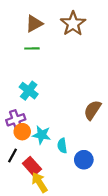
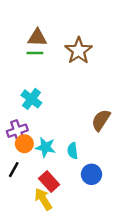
brown triangle: (34, 24) -> (37, 38), moved, turned 30
brown star: (73, 24) -> (79, 51), moved
cyan semicircle: (62, 146) -> (73, 151), moved
red rectangle: (32, 166) -> (49, 181), moved

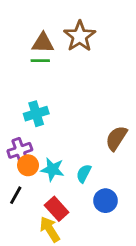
brown star: (79, 51) -> (80, 36), moved
cyan cross: (31, 99) -> (36, 114), turned 36
cyan semicircle: (73, 151) -> (84, 173), turned 35

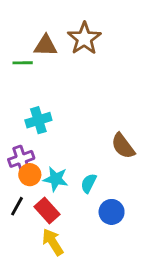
green line: (40, 61) -> (23, 63), moved
brown semicircle: (116, 138) -> (123, 146), turned -70
red rectangle: (57, 209) -> (47, 210), moved

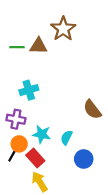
brown triangle: (46, 46) -> (38, 46), moved
purple cross: (21, 159) -> (16, 119), turned 30
orange circle: (30, 175) -> (19, 144), moved

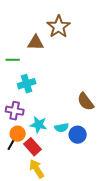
green line: (17, 47) -> (13, 60), moved
cyan semicircle: (66, 137) -> (62, 128), turned -128
blue circle: (84, 159) -> (78, 135), moved

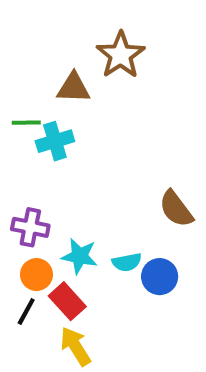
cyan cross: (27, 84) -> (55, 141), moved
black line: (12, 144) -> (26, 311), moved

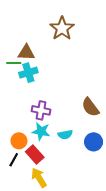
brown triangle: (73, 88) -> (26, 53), moved
purple cross: (30, 227) -> (41, 110), moved
blue circle: (160, 277) -> (94, 142), moved

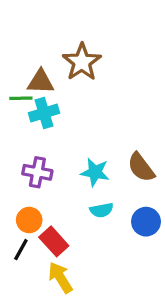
brown star: (62, 28) -> (82, 62), moved
purple cross: (41, 110) -> (37, 172), moved
cyan star: (41, 131) -> (95, 172), moved

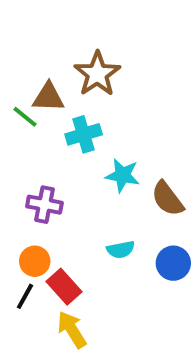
green line: (21, 98) -> (25, 117), turned 40
cyan cross: (44, 113) -> (84, 134), moved
cyan star: (95, 172) -> (123, 175), moved

